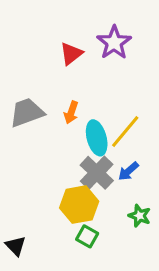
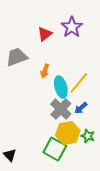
gray trapezoid: (27, 112) -> (17, 57), moved
yellow hexagon: (79, 205) -> (68, 133), moved
green square: (87, 236) -> (55, 149), size x1.6

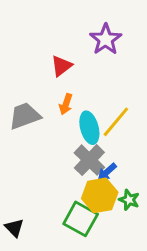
red triangle: (45, 34) -> (61, 66), moved
gray trapezoid: (17, 57) -> (25, 116), moved
blue arrow: (81, 108) -> (107, 172), moved

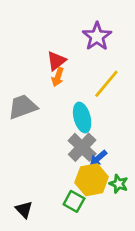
orange arrow: (66, 104) -> (58, 77), moved
yellow line: (116, 122) -> (106, 84), moved
green square: (81, 219) -> (74, 201), size x0.7
black triangle: (14, 228) -> (24, 210), moved

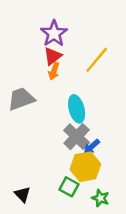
purple star: (97, 36) -> (54, 33), moved
yellow line: (106, 84) -> (97, 60), moved
green star: (119, 184) -> (100, 198), moved

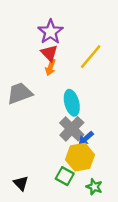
red triangle: (53, 56) -> (49, 53), turned -36

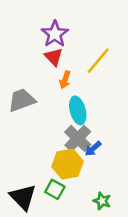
orange arrow: (50, 67) -> (65, 80), moved
yellow hexagon: (80, 157) -> (68, 164), moved
green square: (65, 176) -> (55, 189), moved
black triangle: (21, 183) -> (23, 197), size x1.6

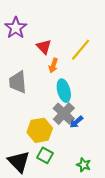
purple star: (55, 34) -> (16, 28), moved
gray trapezoid: (22, 100) -> (18, 82), turned -75
yellow hexagon: (68, 164) -> (40, 130), moved

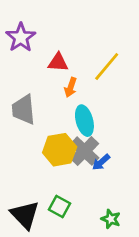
red triangle: (44, 47) -> (58, 62), turned -42
yellow hexagon: (40, 130) -> (60, 150), moved

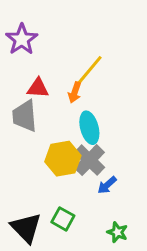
red triangle: (58, 62) -> (38, 88), moved
yellow line: (107, 67) -> (89, 70), moved
blue arrow: (101, 162) -> (107, 185), moved

